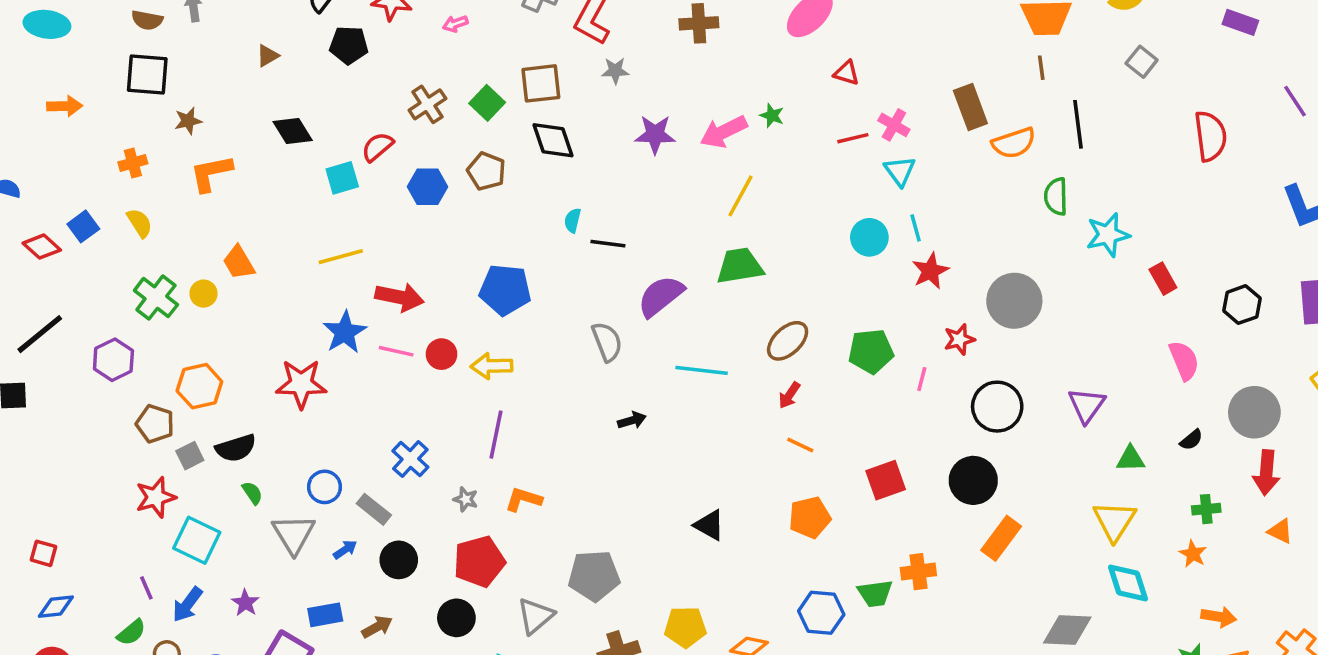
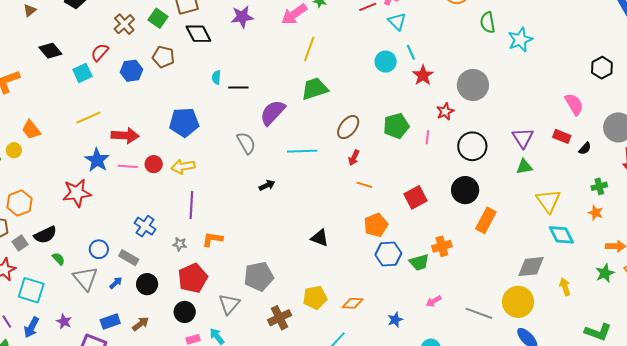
purple star: (655, 134) -> (242, 17), moved
red rectangle: (1163, 279) -> (562, 136), moved, turned -30
green triangle: (1131, 459) -> (524, 167), moved
blue hexagon: (821, 613) -> (388, 254), moved

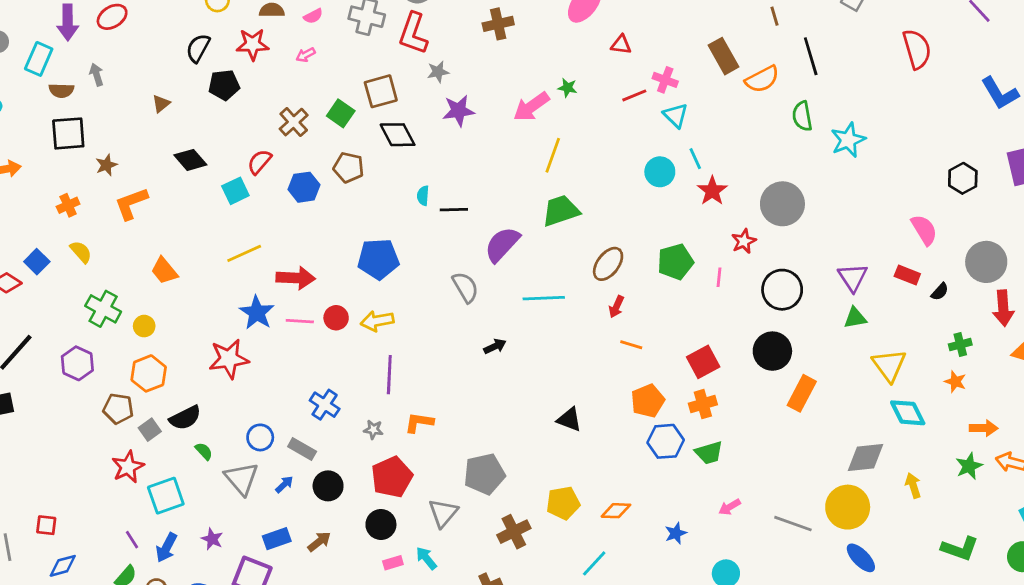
yellow circle: (14, 150) -> (144, 326), moved
orange cross: (442, 246) -> (703, 404), moved
cyan square: (31, 290) -> (166, 496), turned -36

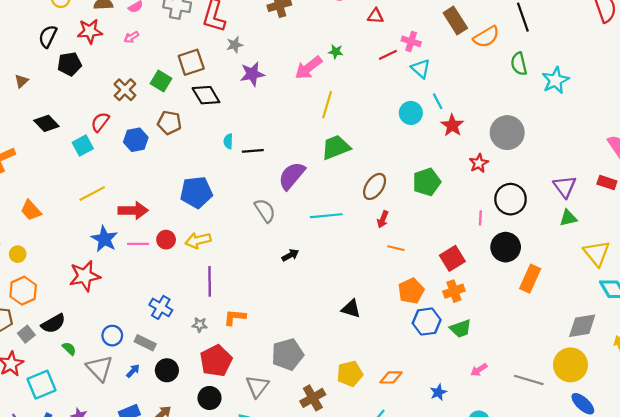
pink line: (719, 277) -> (480, 218), moved

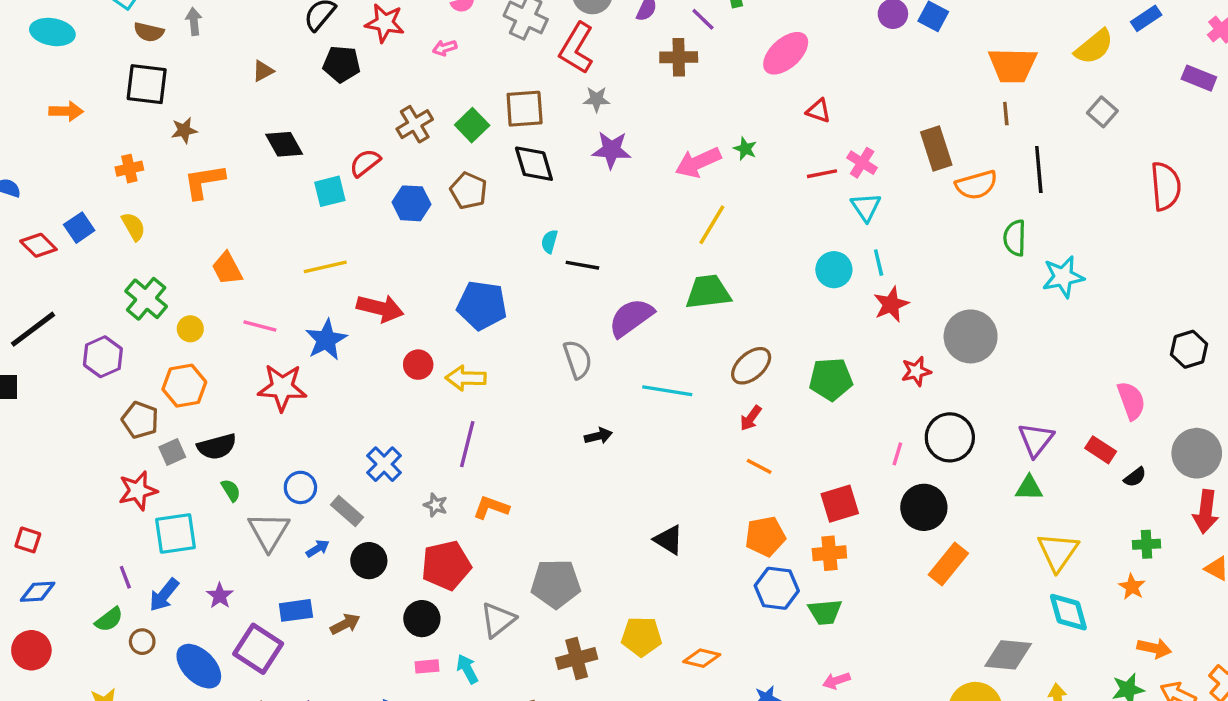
pink line: (138, 244) -> (260, 326), moved

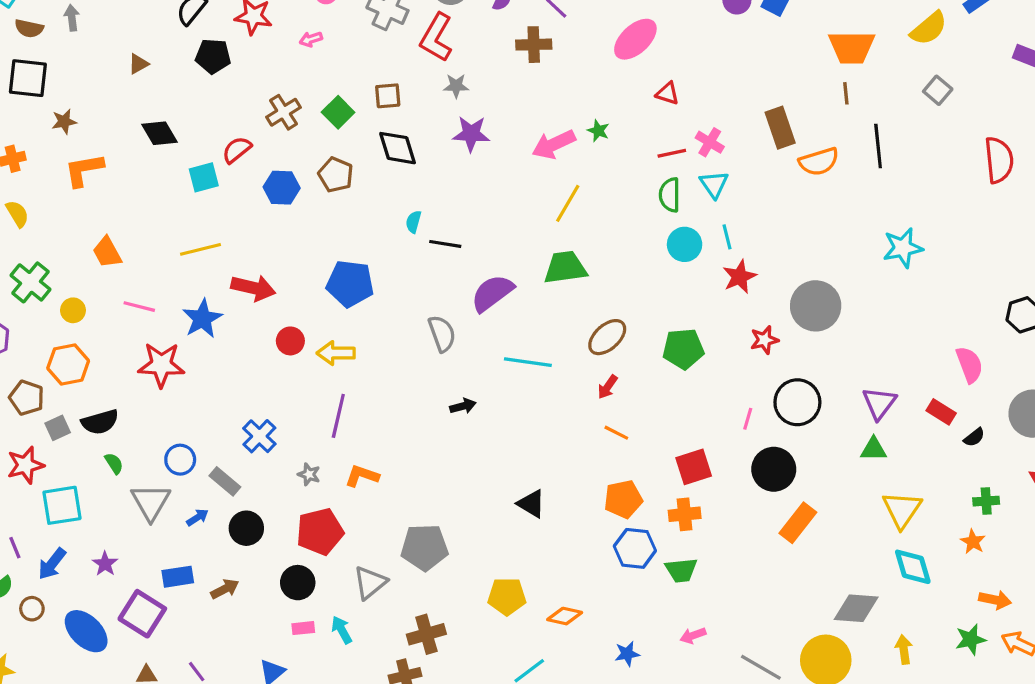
brown square: (525, 109) -> (388, 96), size x0.7
green semicircle: (1015, 238) -> (670, 195), moved
brown cross: (577, 659) -> (426, 634), moved

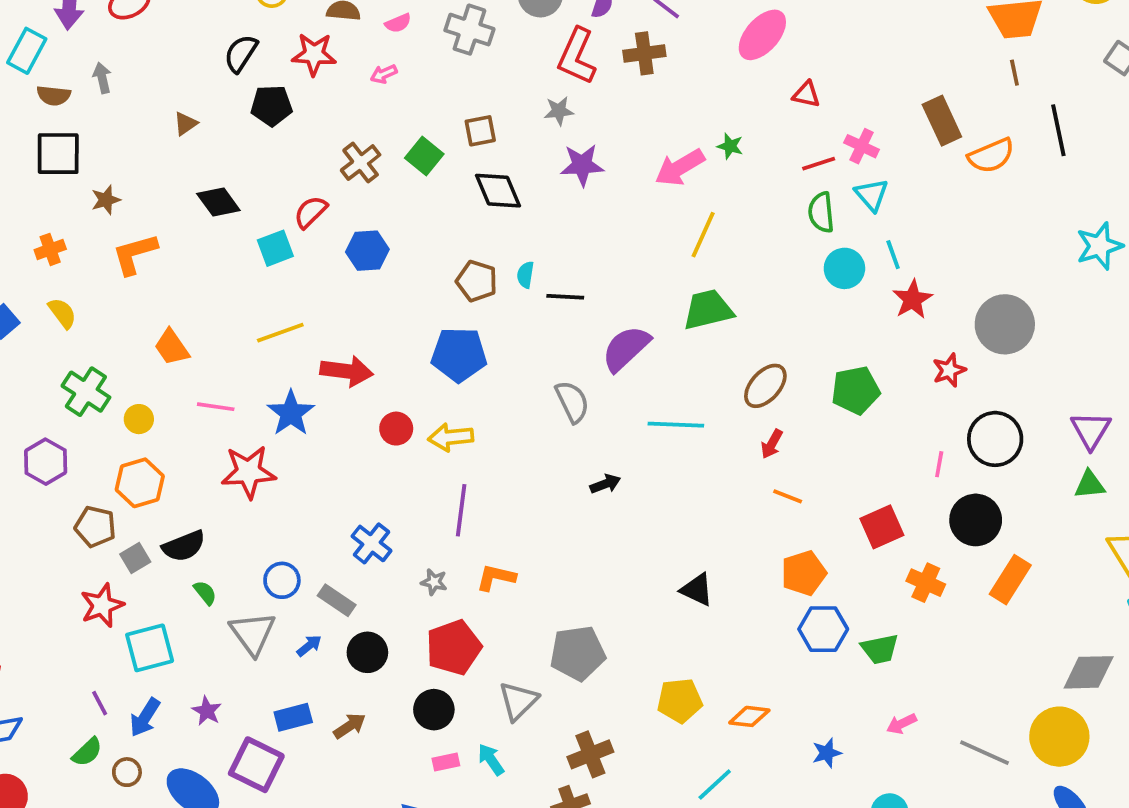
red L-shape: (436, 37) -> (577, 56), moved
brown pentagon: (336, 175) -> (477, 281), moved
orange cross: (685, 514) -> (926, 583), moved, turned 36

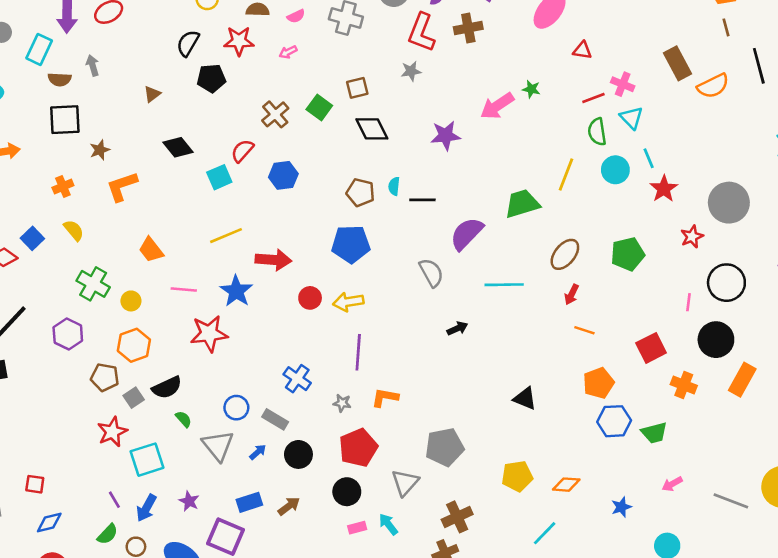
purple star: (582, 165) -> (446, 136), moved
yellow line: (703, 235) -> (566, 174), moved

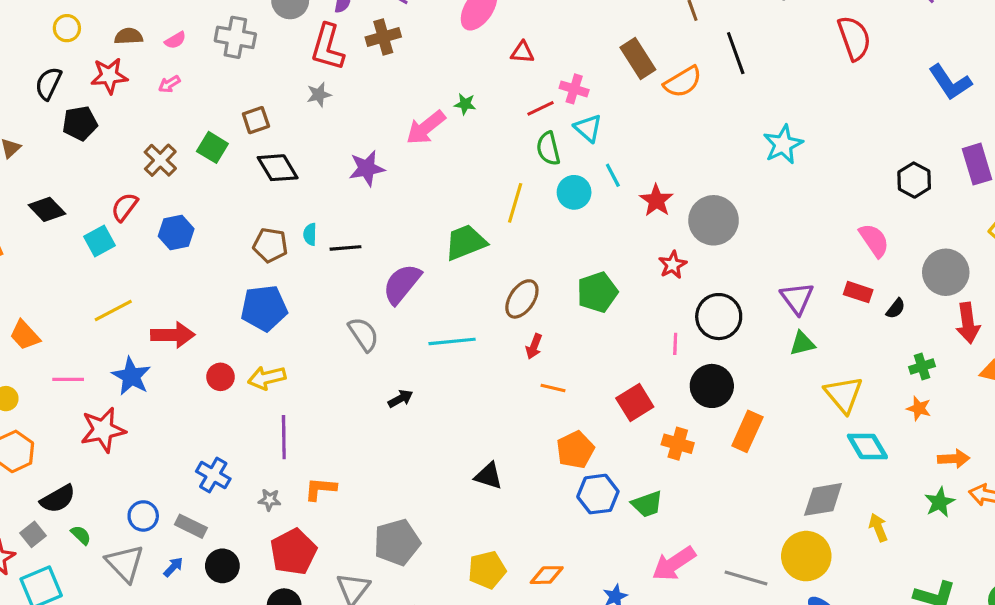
red star: (664, 189) -> (656, 200), moved
gray square: (134, 398) -> (33, 534), moved
pink arrow: (672, 484) -> (674, 564), size x1.8

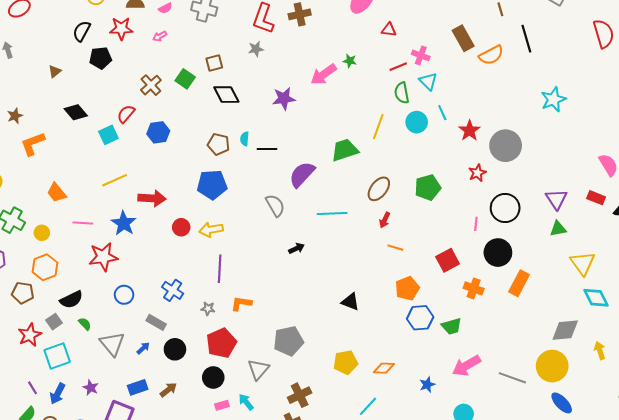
blue circle: (143, 516) -> (124, 295), moved

